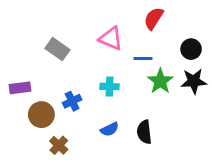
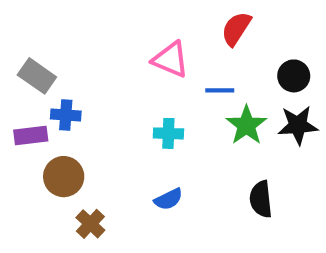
gray rectangle: (57, 49) -> (37, 76), moved
blue cross: (72, 101) -> (66, 115), moved, turned 30
black semicircle: (144, 132) -> (261, 199), moved

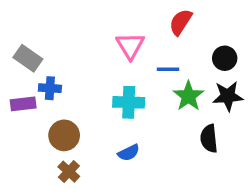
pink triangle: (170, 59) -> (130, 46), turned 36
cyan cross: (168, 133) -> (129, 102), size x1.4
brown circle: (64, 177) -> (64, 135), moved
black semicircle: (261, 199) -> (209, 139), moved

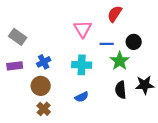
black circle: (225, 58) -> (134, 42), moved
blue cross: (50, 88) -> (44, 62), moved, turned -32
black star: (228, 96) -> (145, 85), moved
black semicircle: (209, 139) -> (121, 90), moved

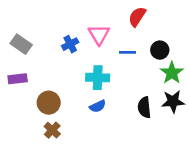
green star: (120, 61) -> (172, 73), moved
blue cross: (44, 62) -> (70, 44), moved
blue semicircle: (82, 97) -> (98, 106), moved

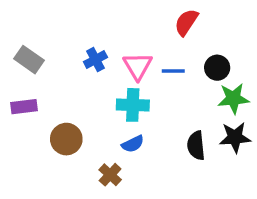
pink triangle: (99, 35) -> (138, 66), moved
green star: (172, 73) -> (233, 98), turned 30
brown cross: (52, 130) -> (110, 175), moved

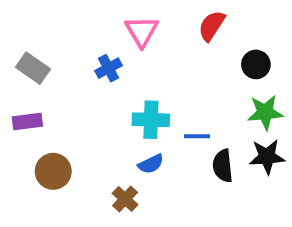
pink triangle: (138, 66) -> (142, 31), moved
black circle: (217, 68) -> (256, 64), moved
blue line: (173, 71) -> (197, 136), moved
brown circle: (66, 139) -> (53, 171), moved

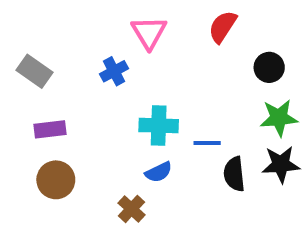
purple rectangle: (27, 122) -> (50, 129), moved

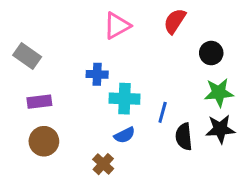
pink triangle: (149, 32) -> (117, 26), turned 32
blue cross: (114, 71) -> (97, 74), moved, turned 30
blue line: (207, 143) -> (163, 112), turned -75

